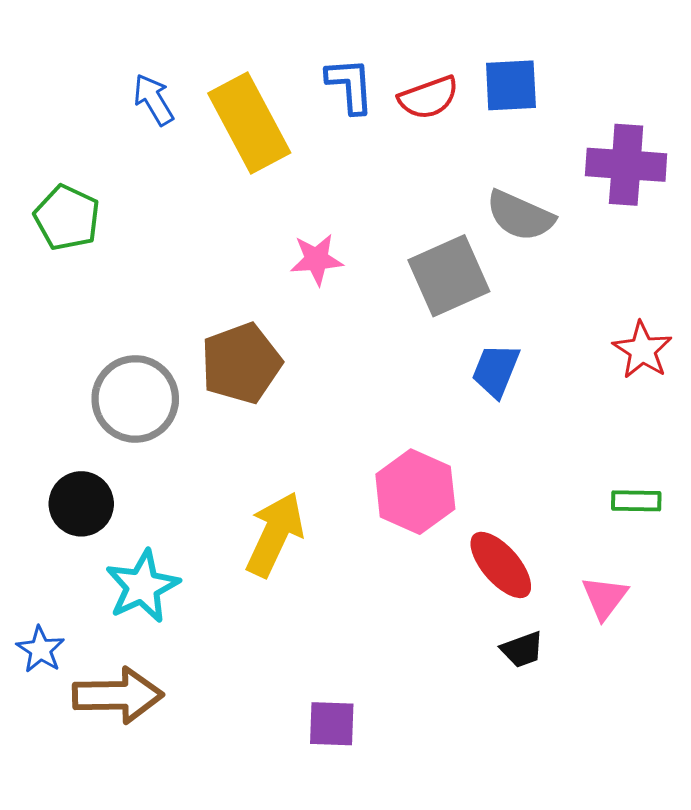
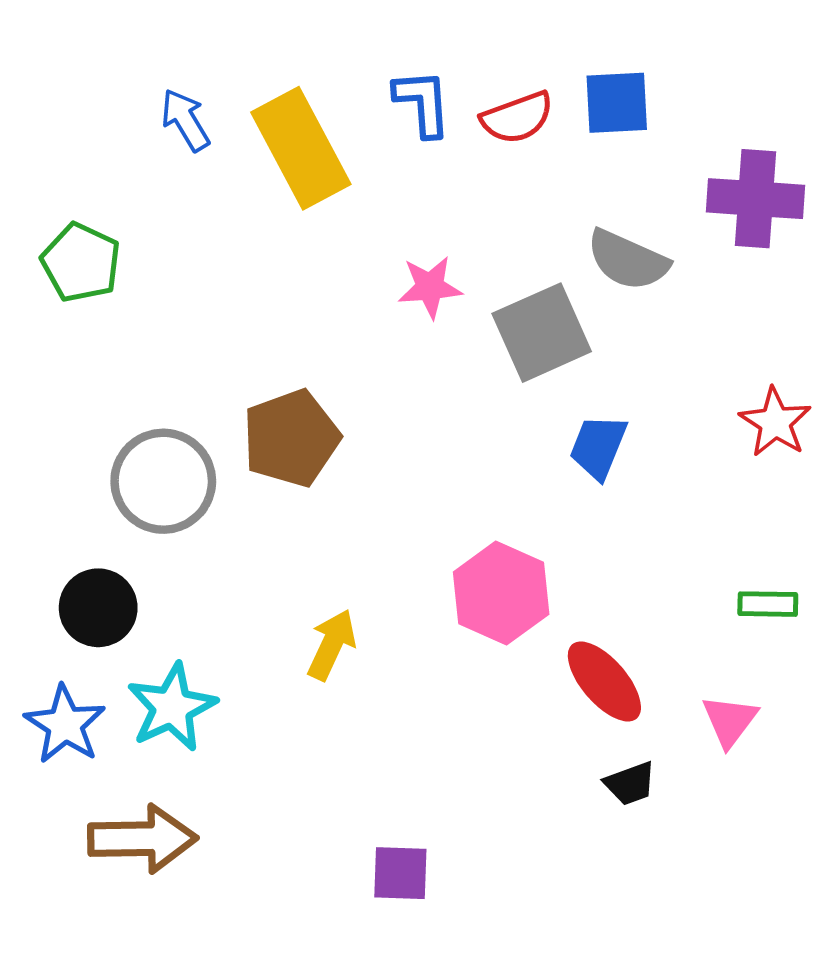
pink star: (316, 259) -> (430, 287), moved
yellow arrow: (275, 534) -> (332, 645), size x0.7
blue star: (41, 649) -> (65, 725), moved, size x1.4

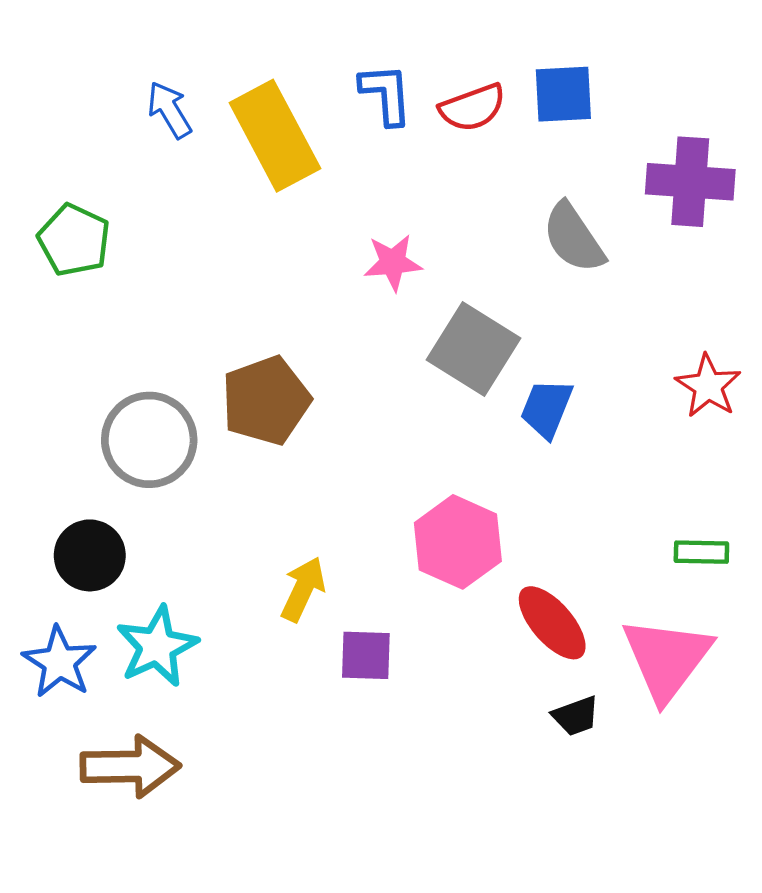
gray semicircle: (628, 260) -> (573, 238), turned 32
gray square: (542, 333) -> (474, 349), moved, turned -34
pink triangle: (730, 721) -> (667, 659), size x1.8
purple square: (400, 873) -> (366, 655), moved

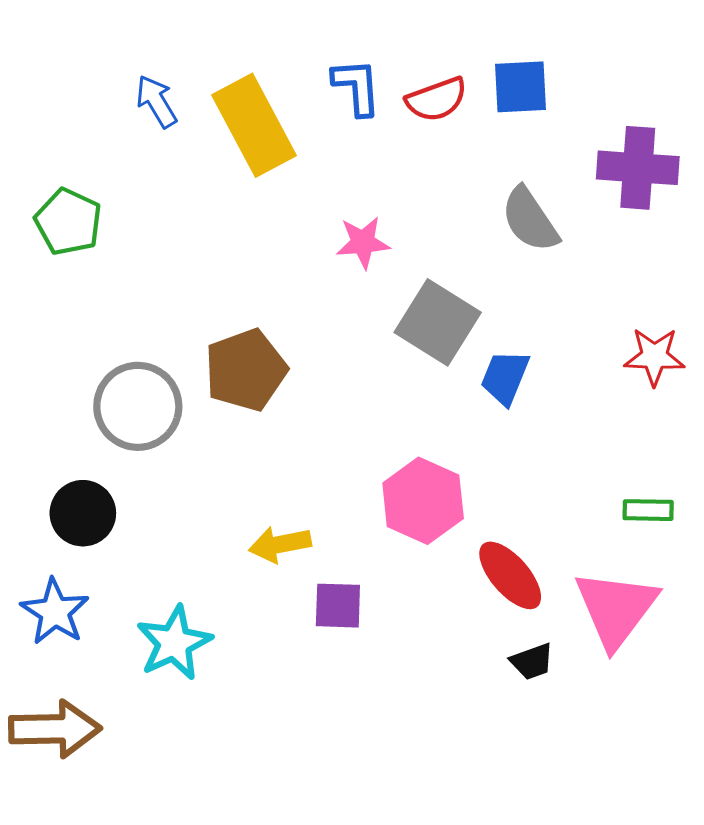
red star: (708, 386) -> (654, 357), turned -30
yellow arrow: (303, 589) -> (280, 544), turned -126
cyan star: (157, 646) -> (174, 643), moved
brown arrow: (130, 766) -> (55, 729), moved

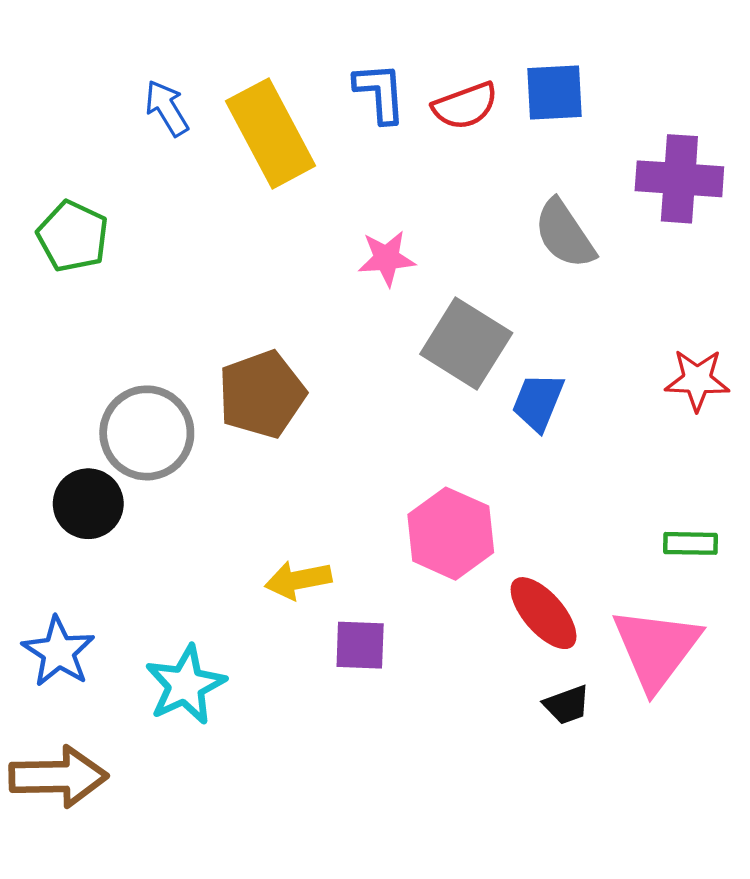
black circle: (83, 513) -> (88, 504), moved

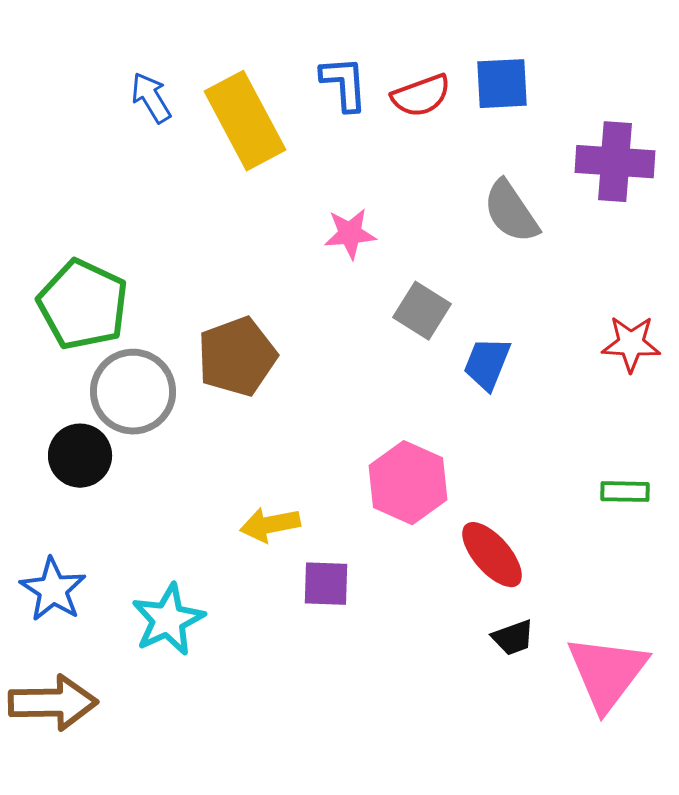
green pentagon: (73, 236) -> (83, 305), moved, size x1.4
gray square: (466, 343) -> (422, 311), size x0.7
pink triangle: (656, 648) -> (607, 673), moved

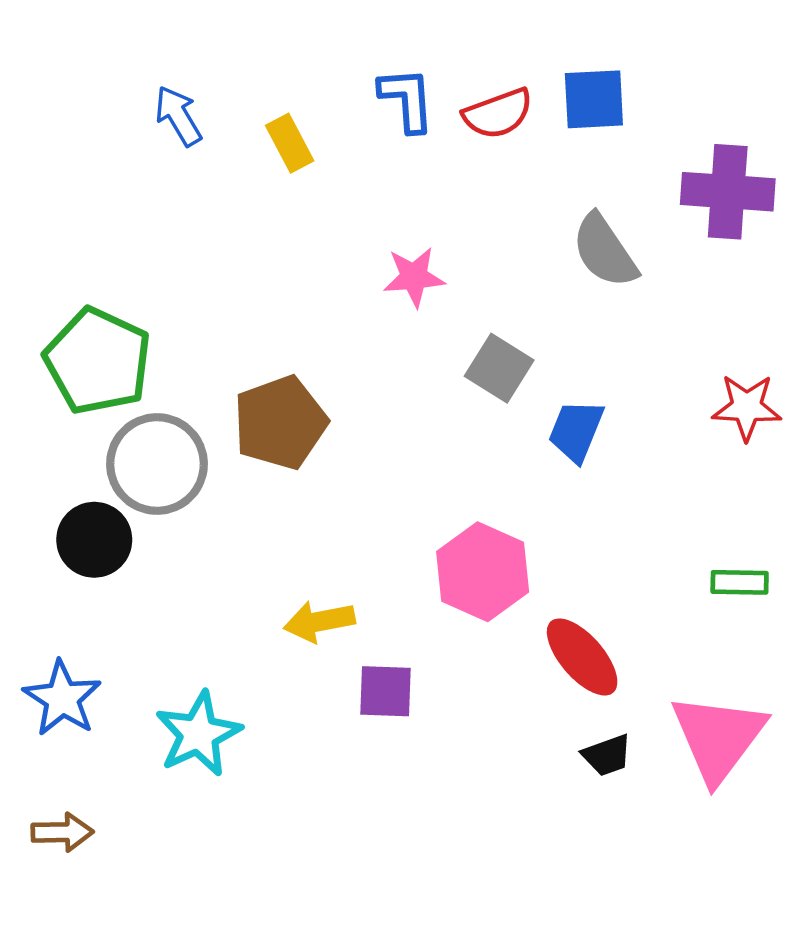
yellow rectangle: (245, 121) -> (290, 143), size x0.5
pink triangle: (607, 673) -> (718, 737), moved
brown arrow: (53, 703) -> (62, 832), size x0.6

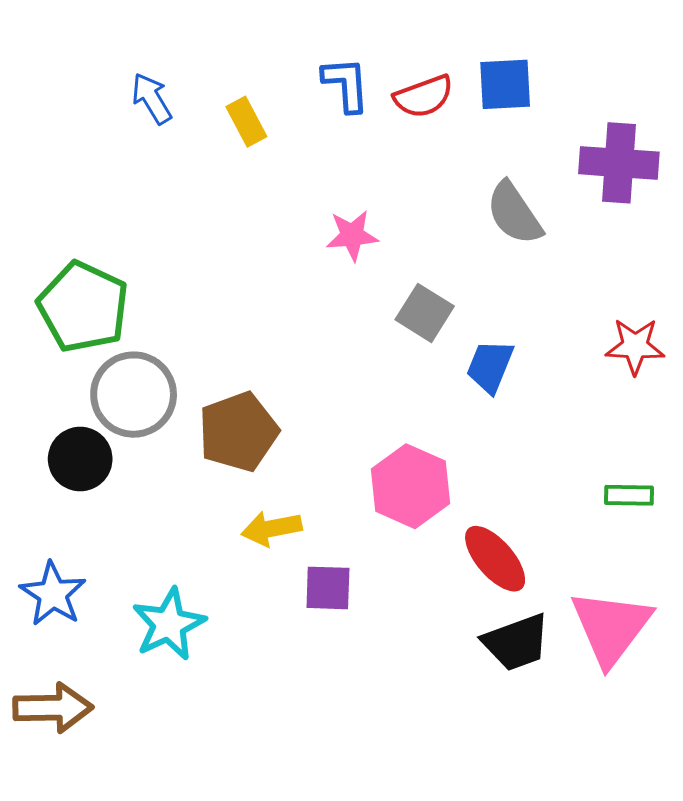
brown pentagon: (280, 423) -> (238, 432), moved
black trapezoid: (607, 755) -> (516, 642), size x1.6
brown arrow: (62, 832) -> (53, 708), size x1.5

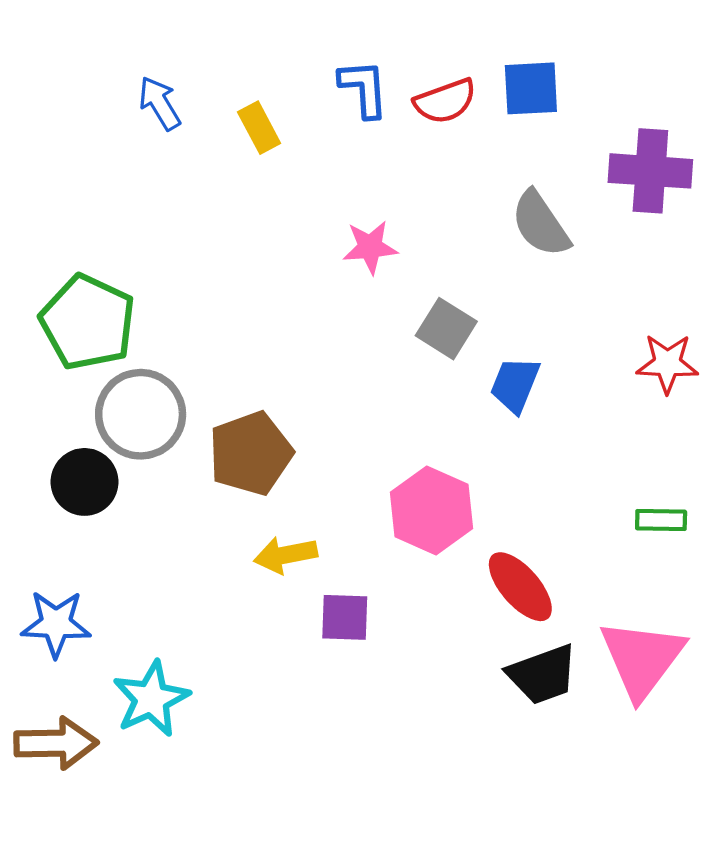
blue star: (53, 594) -> (56, 624), turned -30
cyan star: (169, 624) -> (151, 699), moved

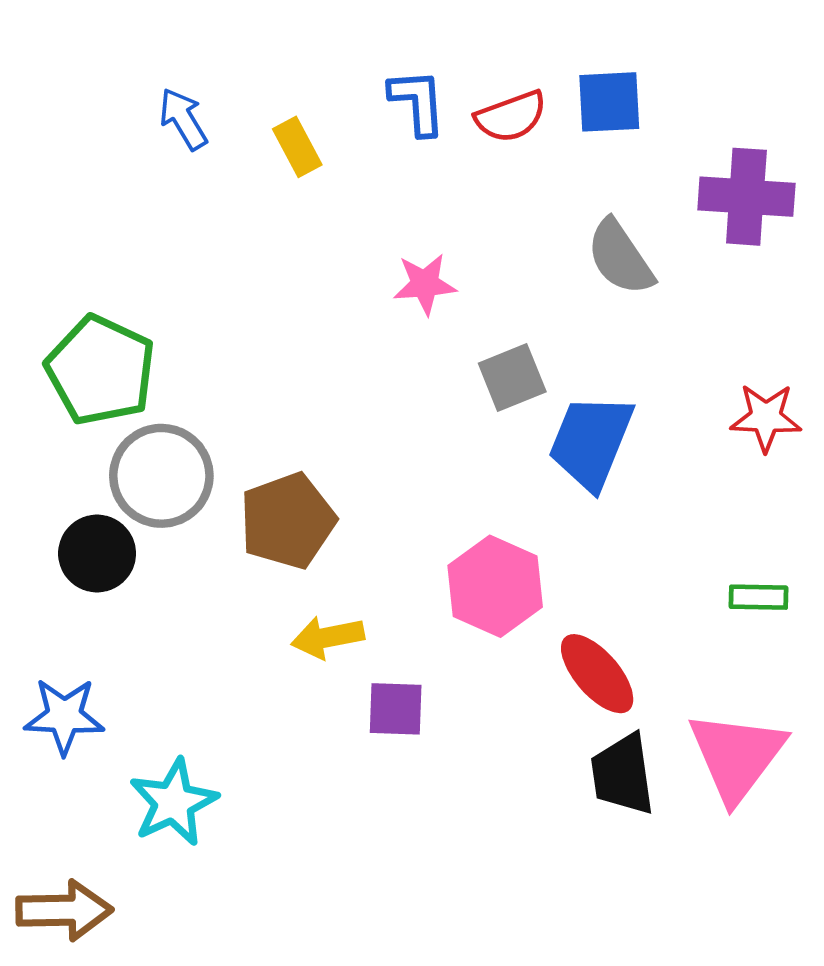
gray square: (446, 329) -> (512, 377), turned 36
blue trapezoid: (515, 385) -> (591, 442), size x1.5
black trapezoid: (543, 674) -> (623, 774), turned 102
brown arrow: (56, 743) -> (64, 910), moved

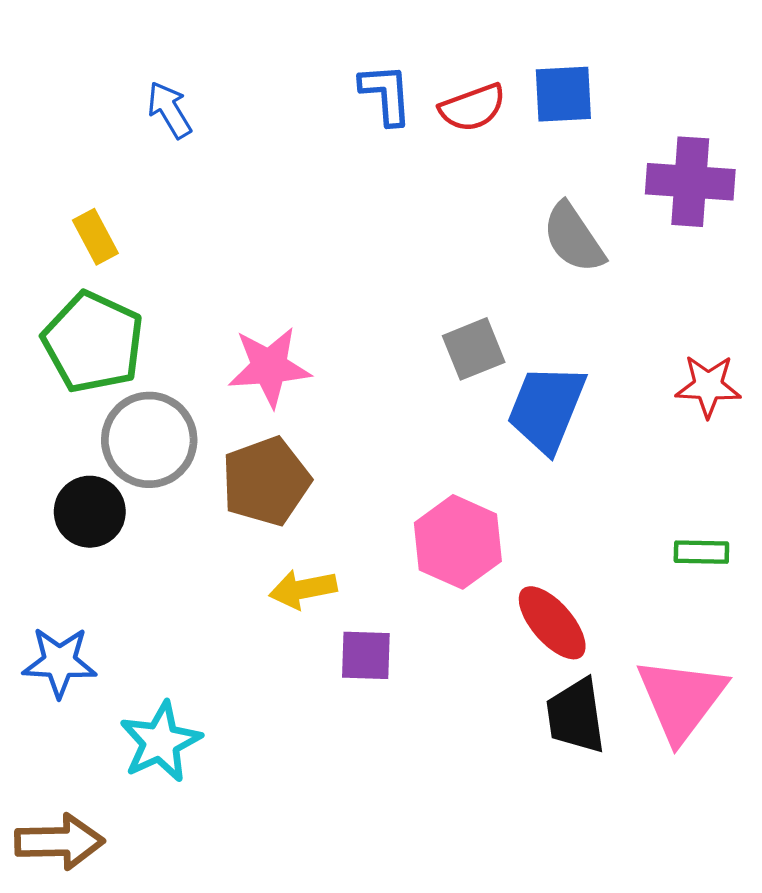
yellow rectangle: (297, 147) -> (95, 237), moved
pink star: (425, 284) -> (269, 367), moved, size x1.4

